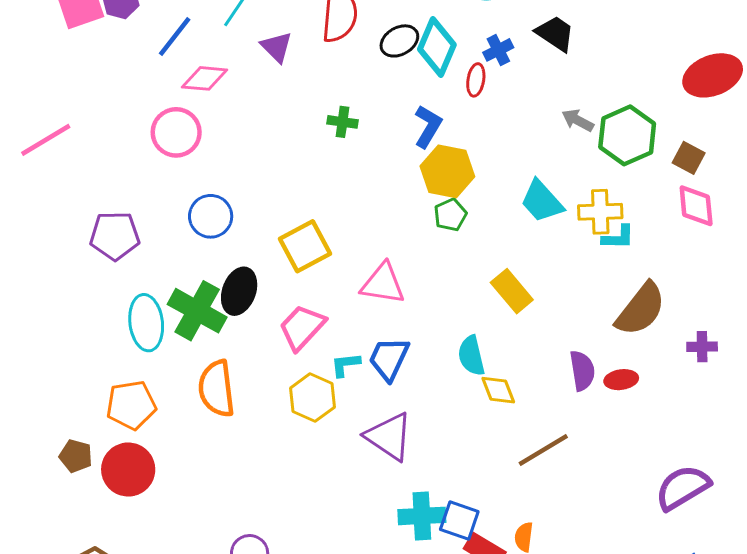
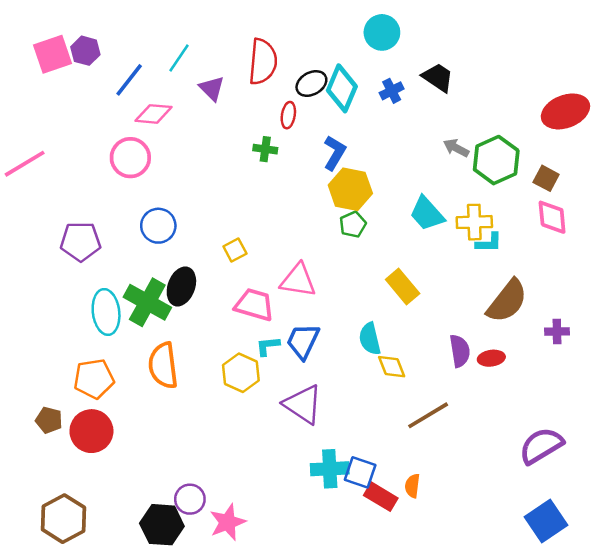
red ellipse: (476, 80) -> (288, 115), moved
yellow square: (305, 246) -> (235, 250), size x0.6
pink trapezoid: (302, 327) -> (254, 305), moved, turned 63

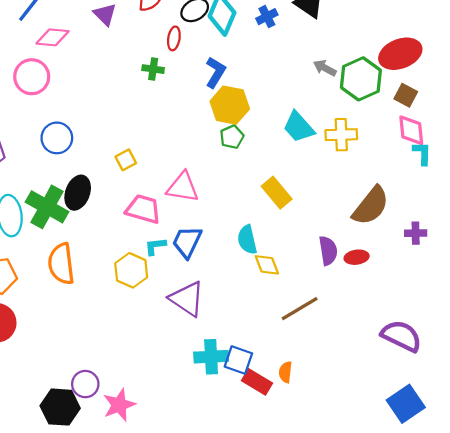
red ellipse: (565, 111) -> (400, 54), moved
cyan L-shape: (489, 243) -> (422, 153), moved, turned -90
purple semicircle: (541, 446) -> (401, 336), turned 57

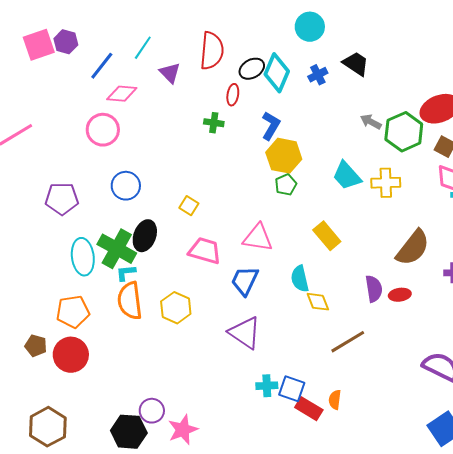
yellow square: (126, 160) -> (189, 206), turned -30
pink triangle: (183, 187) -> (258, 238), moved
cyan L-shape: (155, 246) -> (126, 273), moved
yellow hexagon: (131, 270) -> (176, 308), moved
cyan cross: (211, 357) -> (267, 386), size x0.7

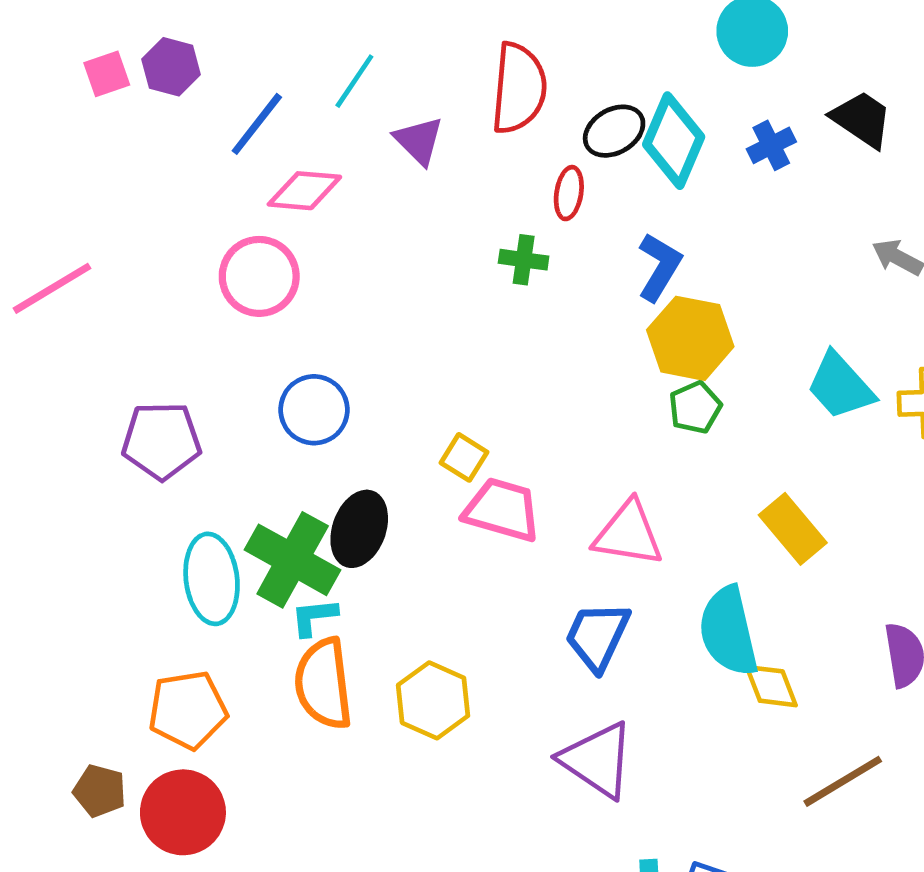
pink square: (39, 45) -> (107, 74), size x0.6
pink trapezoid: (205, 251) -> (502, 510), moved
cyan semicircle: (300, 279) -> (728, 631), size x1.4

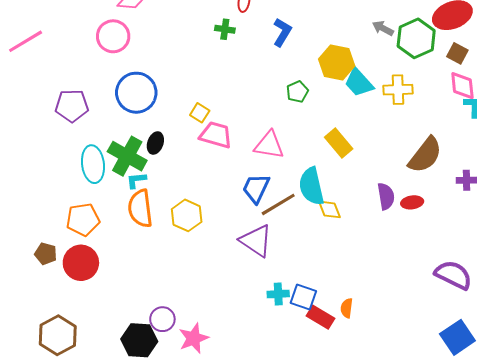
yellow hexagon: (690, 338) -> (337, 62), moved
blue circle: (314, 410) -> (136, 93), size x1.4
black ellipse: (359, 529) -> (155, 143), size x0.7
brown line: (843, 781) -> (278, 204), moved

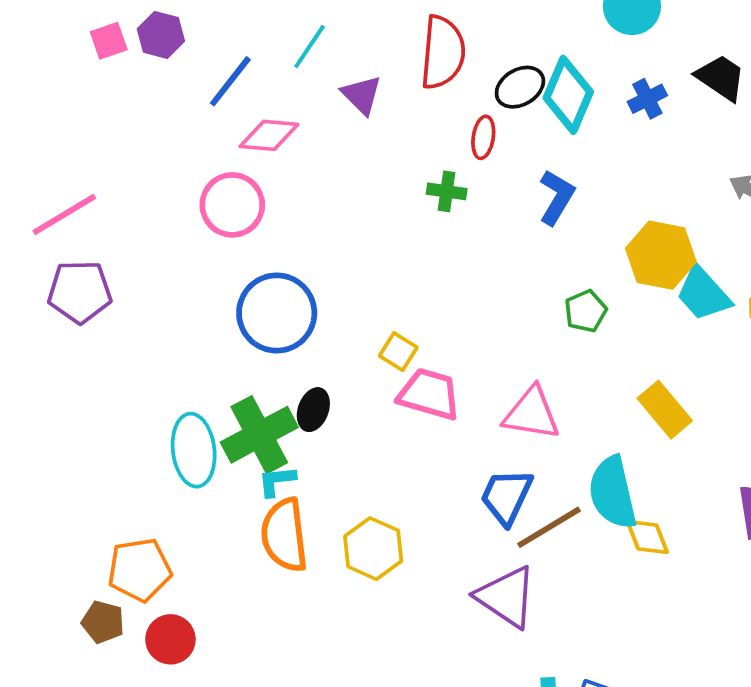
purple pentagon: (72, 106) -> (80, 292), moved
green cross: (127, 156) -> (259, 435), turned 33
orange pentagon: (83, 220) -> (140, 570), moved
red circle: (81, 263) -> (170, 639), size x0.7

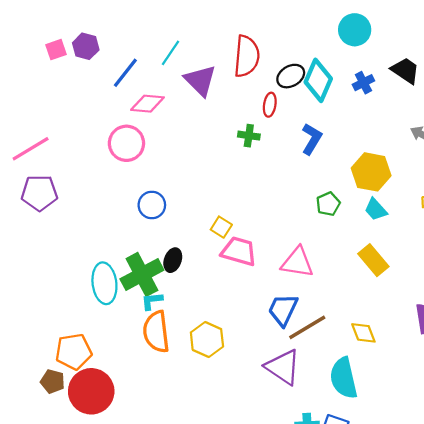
purple triangle: (362, 95) -> (200, 80), size x1.4
cyan trapezoid: (703, 294) -> (376, 209), moved, size x0.7
blue circle: (277, 313) -> (152, 205), size x0.6
cyan semicircle: (613, 493) -> (344, 378), moved
red circle: (170, 639) -> (91, 391), size x1.6

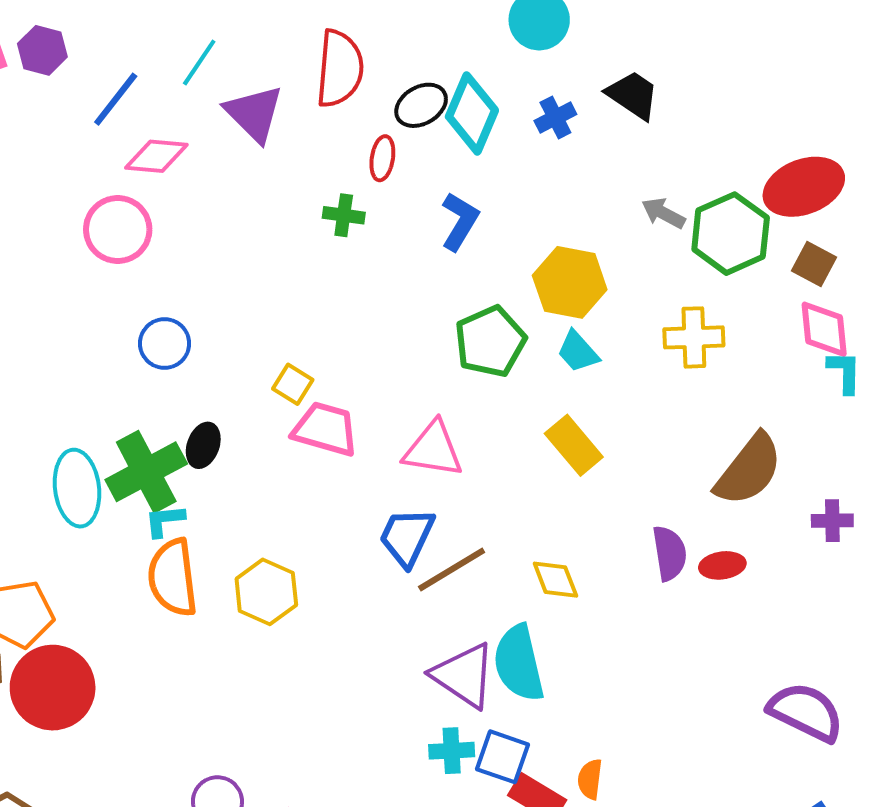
green pentagon: (328, 204) -> (490, 341), size x1.6
purple triangle: (283, 367) -> (464, 675), moved

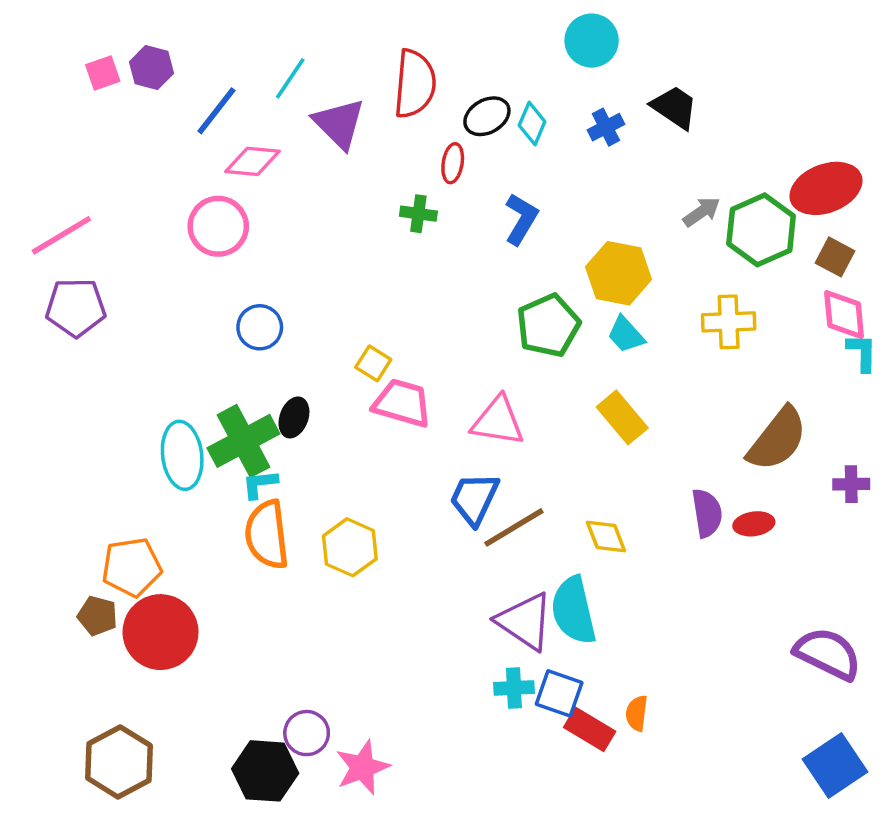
cyan diamond: (472, 113) -> (532, 123), size x0.6
gray arrow: (663, 213) -> (702, 212), turned 117

